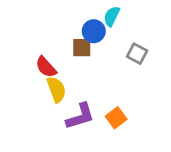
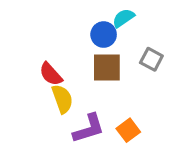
cyan semicircle: (112, 16) -> (123, 18), turned 30
brown square: (82, 48) -> (107, 68), moved, size x1.4

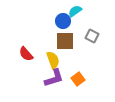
red semicircle: (51, 74) -> (26, 54), moved
yellow semicircle: (62, 99) -> (53, 60), moved

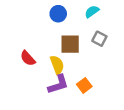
cyan semicircle: (75, 11) -> (92, 12), moved
blue circle: (63, 21) -> (58, 14), moved

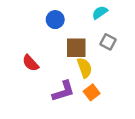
blue circle: (58, 14) -> (55, 20), moved
yellow semicircle: (57, 65) -> (85, 68), moved

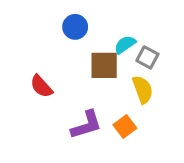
cyan semicircle: (100, 13) -> (125, 45), moved
yellow semicircle: (85, 68) -> (143, 90), moved

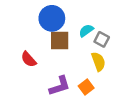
blue circle: (75, 27) -> (52, 18), size x1.5
brown square: (104, 65) -> (60, 40), moved

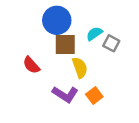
yellow semicircle: (98, 62) -> (80, 68), moved
purple L-shape: (60, 86) -> (65, 94), turned 50

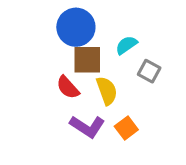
gray square: (111, 43) -> (149, 71), moved
red semicircle: (31, 65) -> (68, 87), moved

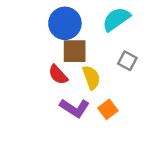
cyan semicircle: (126, 45) -> (116, 19), moved, size x1.5

